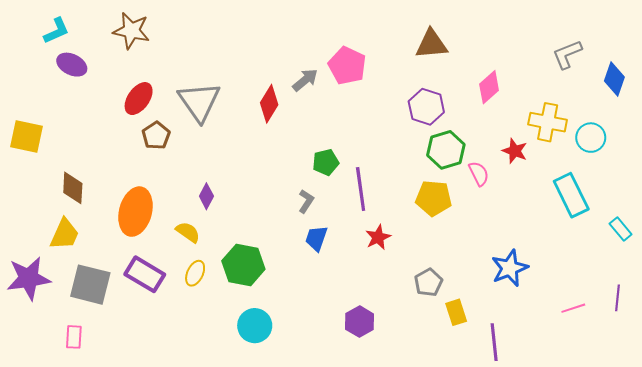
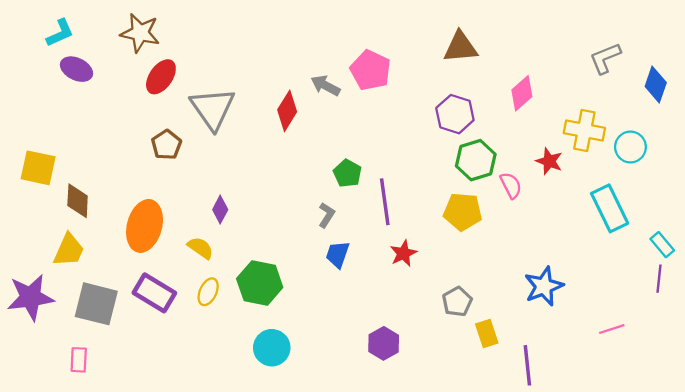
gray arrow: (305, 80) -> (325, 86), turned -112
red ellipse: (139, 99) -> (161, 77), moved
yellow square: (27, 137) -> (38, 168), moved
green pentagon: (326, 162) -> (347, 173), turned -30
purple line: (617, 298) -> (659, 279), moved

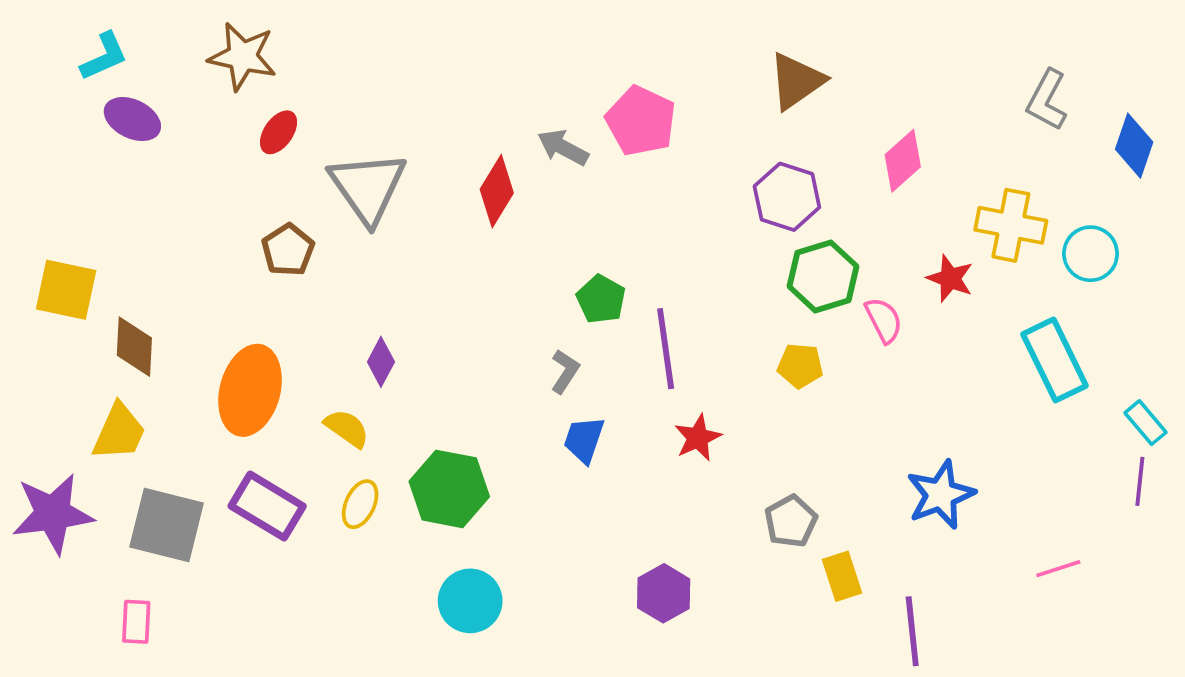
brown triangle: (460, 47) -> (796, 81), turned -30
gray L-shape: (605, 58) -> (1047, 100), turned -40
red ellipse: (161, 77) -> (279, 132), size x0.7
yellow pentagon: (463, 212) -> (800, 366), size x0.7

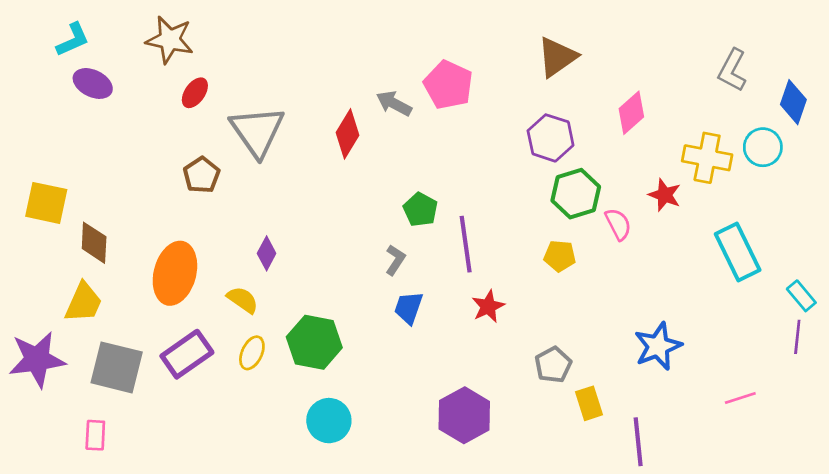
cyan circle: (1091, 254) -> (763, 147), moved
purple rectangle: (267, 506) -> (187, 354), turned -66
purple hexagon: (664, 593) -> (464, 415), size x1.4

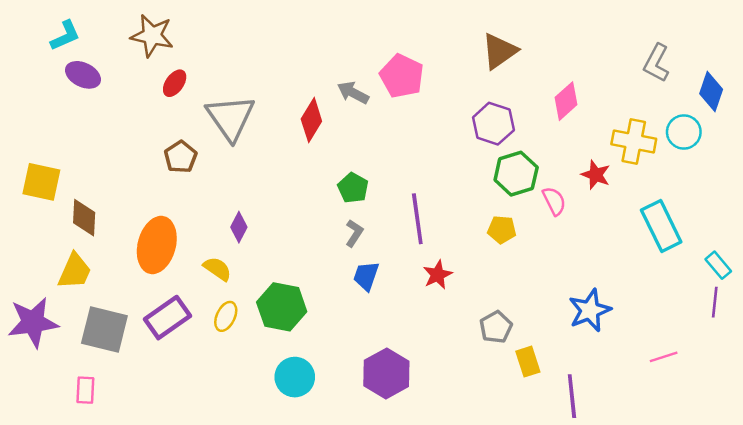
green pentagon: (420, 210) -> (353, 188), moved
purple hexagon: (464, 415) -> (386, 373), moved

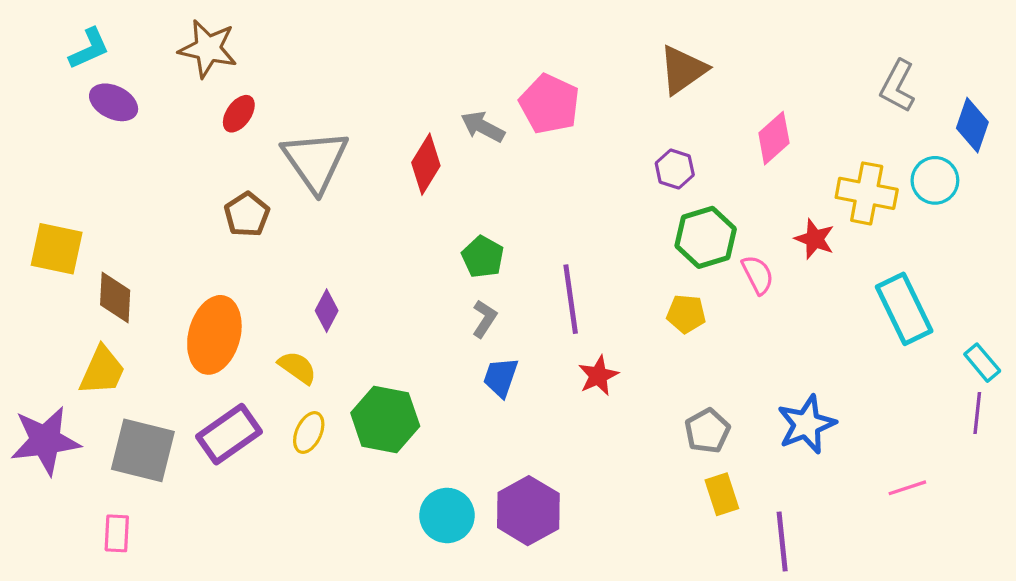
purple hexagon: (493, 124) -> (675, 169), size x0.7
gray pentagon: (496, 327) -> (707, 431), moved
cyan circle: (295, 377) -> (447, 515), moved

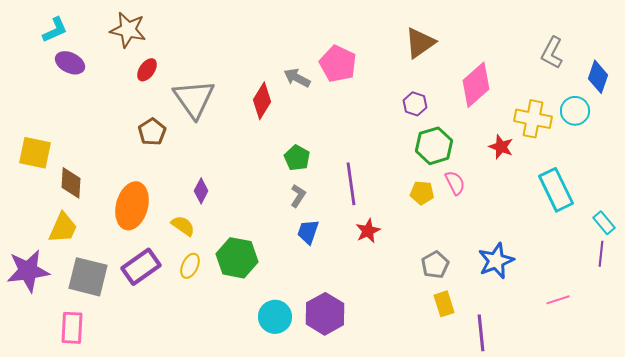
pink diamond: (774, 138) -> (476, 85), size x1.4
pink semicircle: (758, 275) -> (455, 183), moved
pink rectangle: (117, 533) -> (72, 328), size x1.4

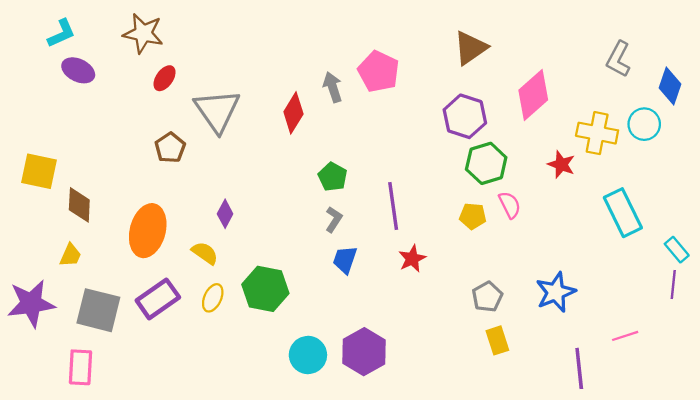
gray arrow: (297, 78) -> (333, 87), turned 44
purple hexagon: (415, 104) -> (465, 116), size x1.6
yellow trapezoid: (63, 228) -> (70, 255), size x0.7
purple line: (481, 333) -> (579, 368), moved

